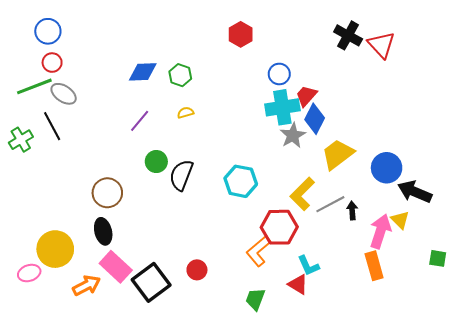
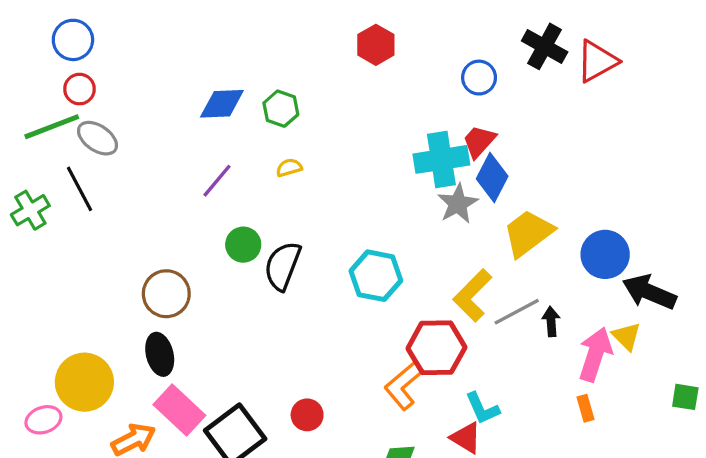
red triangle: (381, 45) -> (597, 61), turned 44
blue circle: (279, 74) -> (479, 78), moved
orange rectangle: (374, 266) -> (585, 408), size x0.6

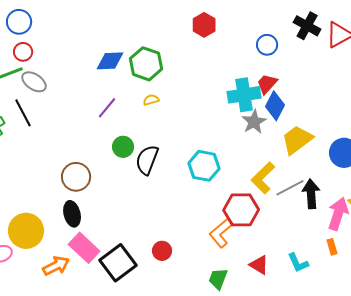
green hexagon: (281, 109) -> (146, 64), size x1.5
black arrow: (551, 322) -> (311, 194), size x1.6
cyan L-shape: (482, 408) -> (298, 263), moved

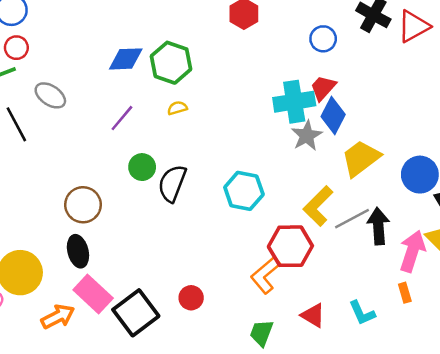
gray ellipse: (34, 82) -> (50, 95), moved

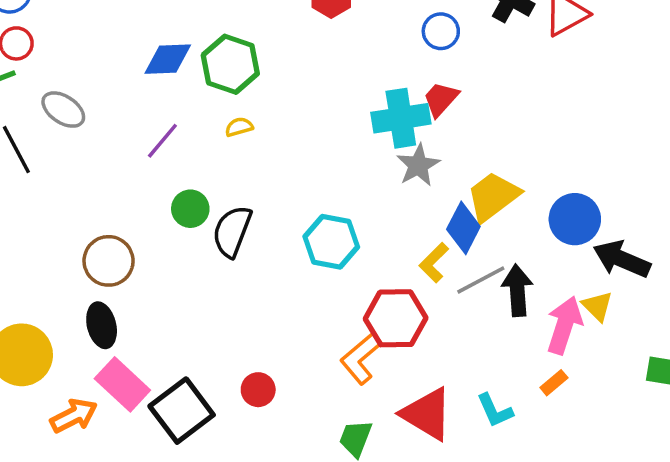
blue diamond: (333, 115) -> (463, 228), moved
yellow L-shape: (318, 206) -> (434, 263), size x0.7
orange rectangle: (405, 293) -> (554, 383), turned 66
red triangle: (313, 315) -> (427, 414), size x1.6

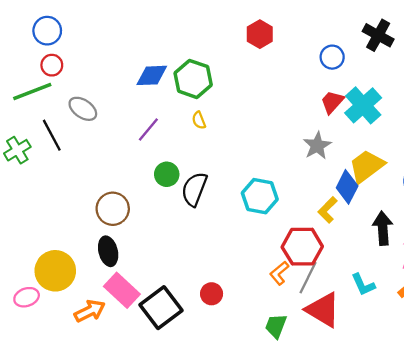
cyan cross: (401, 118) -> (363, 105), moved, turned -33
yellow semicircle: (239, 127) -> (199, 120), turned -96
gray line: (481, 280) -> (308, 278), moved, turned -36
orange L-shape: (361, 358) -> (279, 273), size x0.7
cyan L-shape: (495, 411) -> (363, 285), moved

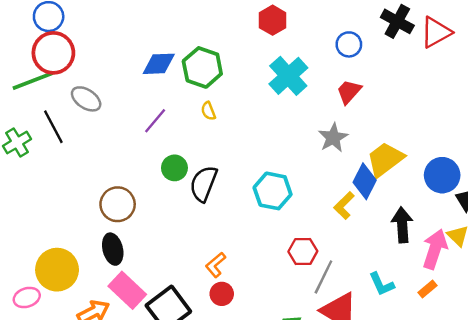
red circle: (52, 65) -> (53, 53), size x1.8
cyan cross: (363, 105) -> (288, 76), moved
red hexagon: (302, 247) -> (303, 251), moved, size x0.7
orange L-shape: (279, 273) -> (216, 265), moved

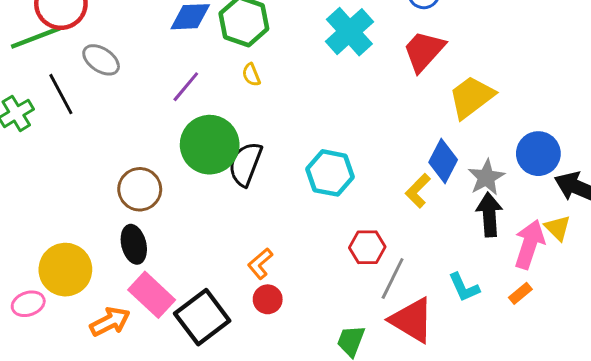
red trapezoid: (349, 92) -> (424, 51), size x1.4
gray star: (333, 138) -> (486, 177), moved
yellow trapezoid: (385, 159) -> (471, 97), moved
green circle: (174, 168) -> (210, 145), size x1.8

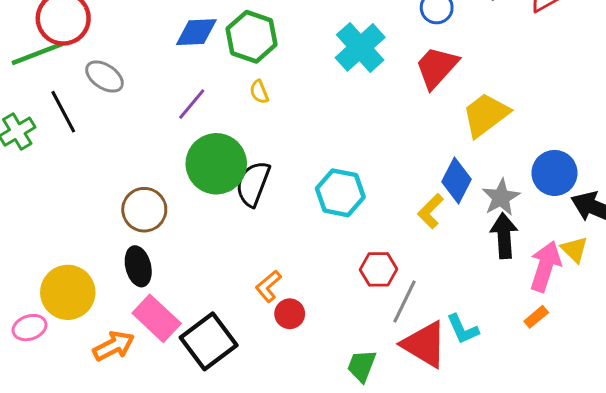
cyan L-shape: (464, 287) -> (463, 329), moved
red circle: (268, 299) -> (290, 314), moved

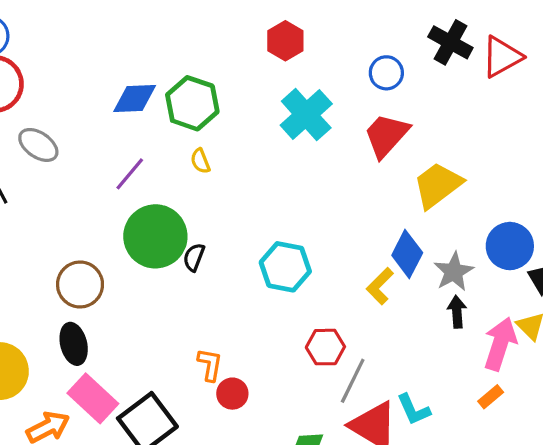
black semicircle: (253, 184) -> (194, 257), size x0.6
black arrow: (504, 236) -> (457, 312), size x0.7
orange L-shape: (268, 286) -> (210, 365), turned 140

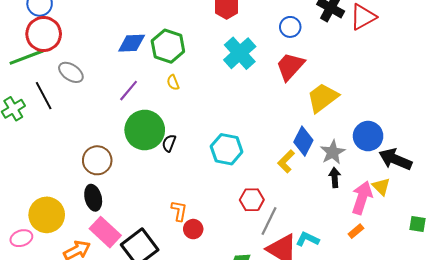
cyan L-shape: (414, 410) -> (307, 239), turned 140

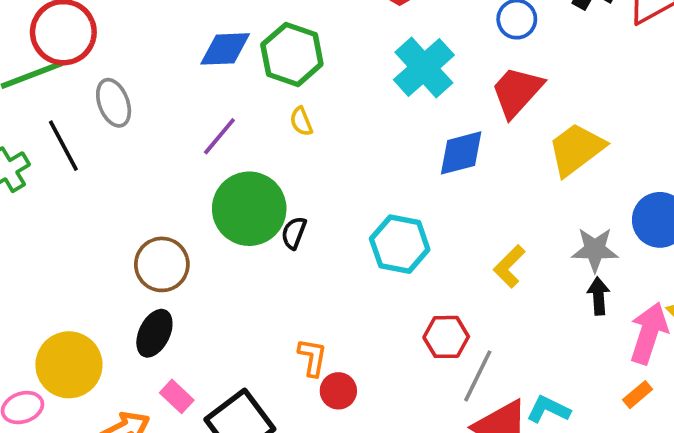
gray ellipse: (71, 72) -> (114, 103), turned 35
blue diamond: (303, 141) -> (461, 153), moved, turned 48
gray star: (333, 152) -> (595, 250), turned 30
black ellipse: (93, 198) -> (154, 333), turned 40
pink rectangle: (105, 232) -> (177, 396), size x0.6

